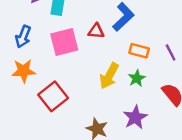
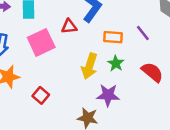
red square: (53, 96) -> (41, 95), size x0.6
purple star: (135, 117) -> (108, 95), moved, turned -30

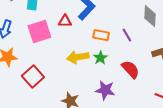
yellow arrow: (89, 66) -> (78, 57), turned 55
red square: (41, 95) -> (33, 76), size x1.5
purple star: (108, 95) -> (105, 90), moved

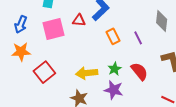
orange rectangle: (101, 35) -> (113, 36), turned 49
yellow arrow: (78, 57) -> (87, 73), moved
green star: (100, 58) -> (115, 69), moved

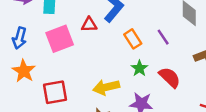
orange star: (21, 52) -> (24, 71), turned -30
green star: (115, 69) -> (139, 68), moved
red square: (44, 72) -> (55, 92), turned 35

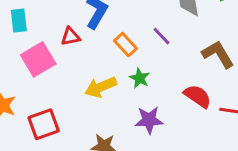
red semicircle: (170, 77) -> (198, 96), moved
yellow arrow: (106, 87) -> (101, 87), moved

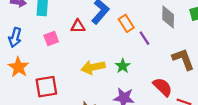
orange rectangle: (125, 45) -> (126, 23), moved
pink square: (38, 59) -> (51, 39), size x0.6

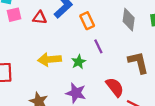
purple line: (144, 38) -> (98, 46), moved
pink square: (51, 39) -> (14, 15), moved

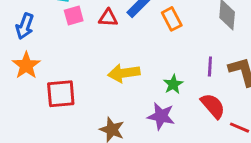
purple line: (98, 46) -> (210, 67), moved, turned 32
green star: (79, 62) -> (173, 84), moved

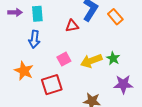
pink square: (74, 16) -> (64, 59), moved
blue arrow: (25, 26) -> (34, 39), moved
green star: (173, 84) -> (113, 58), moved

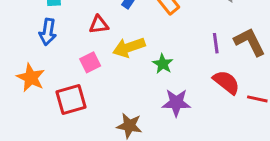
red triangle: (72, 26) -> (99, 25), moved
yellow arrow: (91, 61) -> (129, 47), moved

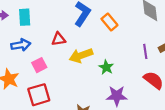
blue arrow: (48, 32) -> (21, 45), turned -108
pink square: (90, 62) -> (39, 65), moved

